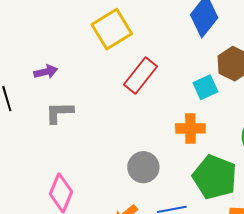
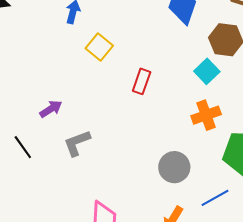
yellow square: (112, 29) -> (99, 47), size x0.7
red rectangle: (140, 75) -> (142, 81), size x0.7

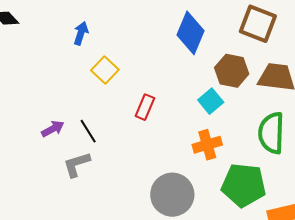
black line: (23, 147) -> (88, 131), moved
gray circle: (174, 167) -> (172, 195), size x1.4

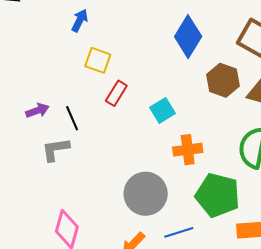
yellow square: (105, 70) -> (98, 60), turned -32
cyan square: (211, 101) -> (163, 110), moved
red rectangle: (145, 107) -> (116, 93), moved

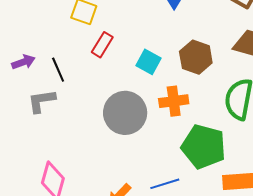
brown hexagon: (223, 80) -> (196, 57), moved
cyan square: (163, 110) -> (149, 62), turned -30
gray circle: (146, 194) -> (125, 113), moved

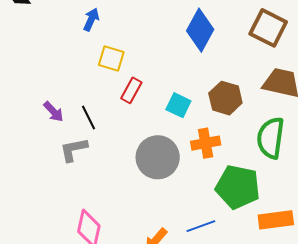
purple arrow: (23, 62) -> (53, 112), turned 70

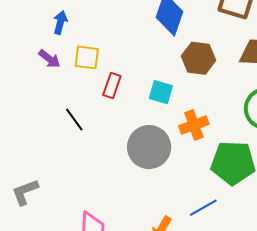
brown hexagon: (225, 98) -> (199, 58), moved
purple arrow: (53, 112) -> (49, 59), moved
gray L-shape: (74, 150) -> (25, 192), moved

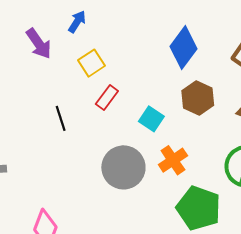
yellow square: (87, 57) -> (92, 63), turned 32
purple arrow: (49, 59) -> (39, 44), moved, size x1.4
orange cross: (194, 125) -> (173, 160), turned -32

